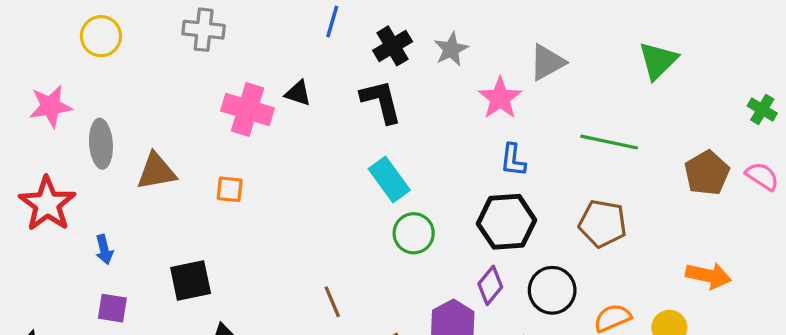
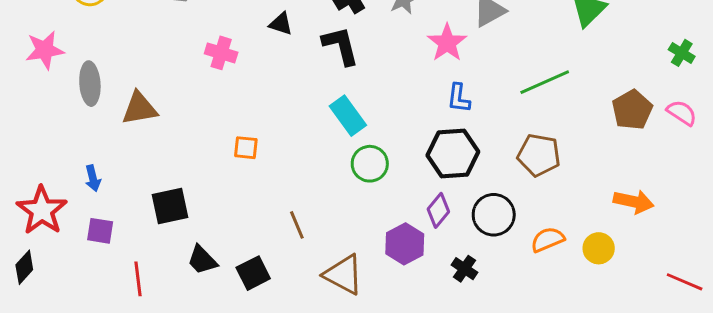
black triangle: (298, 93) -> (281, 24), moved
pink cross: (248, 109) -> (221, 53), size x0.7
green line: (609, 142) -> (545, 82), turned -36
orange square: (230, 189) -> (246, 148), moved
red star: (47, 204) -> (42, 210), moved

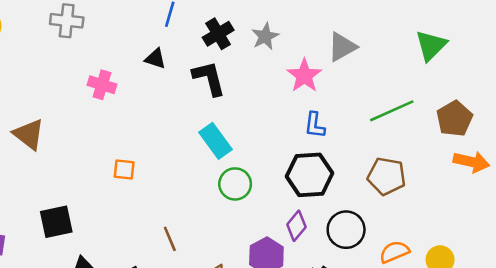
brown triangle: (139, 108) -> (29, 134), turned 48
brown pentagon: (632, 110) -> (454, 119), moved
orange arrow: (634, 202) -> (471, 162), moved

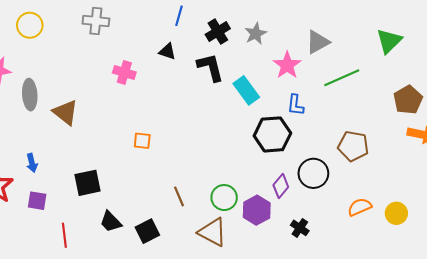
green line: (392, 111) -> (342, 78), moved
cyan rectangle: (216, 141) -> (246, 90), moved
black hexagon: (310, 175) -> (272, 134), moved
green circle: (235, 184) -> (224, 198), moved
black circle: (346, 230) -> (313, 173), moved

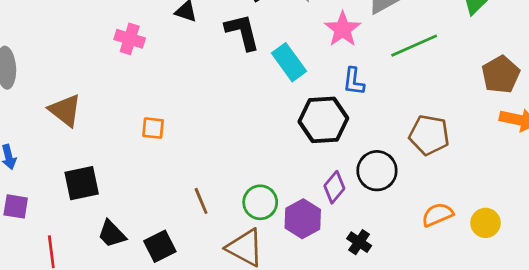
brown triangle: (65, 112) -> (65, 110), moved

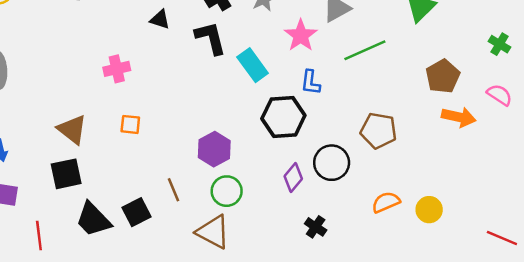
pink cross: (130, 39) -> (117, 69), moved, turned -30
brown triangle: (65, 110) -> (72, 129), moved
purple hexagon: (303, 219) -> (214, 149), moved
black trapezoid: (112, 234) -> (93, 219), size x1.4
black square: (160, 246) -> (136, 212), moved

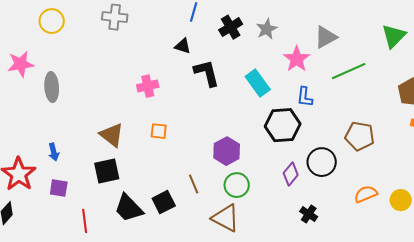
black L-shape: (211, 38) -> (207, 73), moved

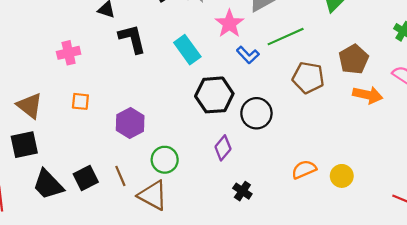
blue L-shape: (305, 97) -> (248, 55), moved, turned -50
brown pentagon: (360, 136) -> (308, 78), moved
purple hexagon: (227, 151) -> (130, 123), moved
black circle: (322, 162) -> (256, 113), moved
brown line: (194, 184) -> (120, 176), moved

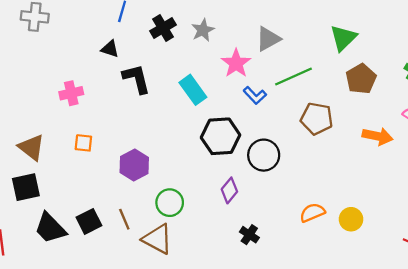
brown pentagon: (354, 59) -> (361, 79), moved

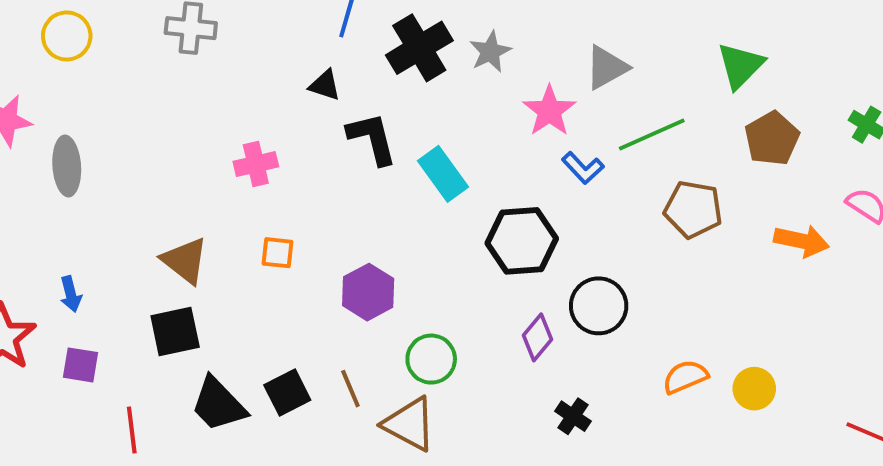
black cross: (163, 28) -> (419, 48), size x1.4
cyan rectangle: (193, 90) -> (443, 174), moved
black circle: (264, 155) -> (599, 306), moved

